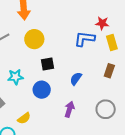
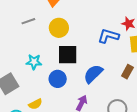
black square: (47, 64) -> (68, 55), size x1.5
blue semicircle: (76, 79) -> (93, 74), size x1.5

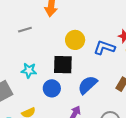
yellow circle: (59, 28) -> (75, 40), moved

